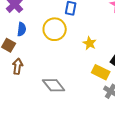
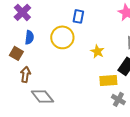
yellow rectangle: (101, 72) -> (108, 80), turned -30
gray diamond: (54, 85) -> (42, 96), moved

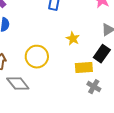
yellow circle: (62, 37) -> (37, 57), moved

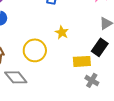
yellow star: (73, 39) -> (62, 32), moved

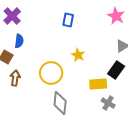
gray diamond: (16, 77) -> (60, 103), moved, turned 45

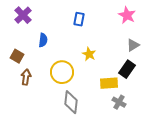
blue semicircle: (19, 41) -> (43, 40), moved

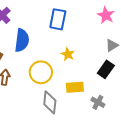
blue rectangle: (79, 19) -> (58, 19), size x1.5
blue semicircle: (43, 40) -> (22, 40), size x1.6
yellow rectangle: (109, 83) -> (75, 87), moved

